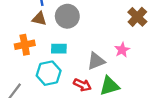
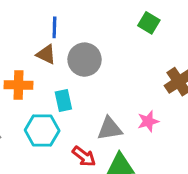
cyan rectangle: (59, 49) -> (63, 100), turned 64

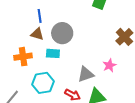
cyan rectangle: (63, 100) -> (53, 53), moved, turned -64

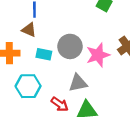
gray circle: (62, 33) -> (70, 46), moved
pink star: (109, 65) -> (98, 55), moved, size x1.5

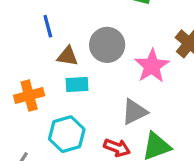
brown triangle: (29, 30) -> (68, 56), moved
gray circle: (70, 46) -> (107, 45), moved

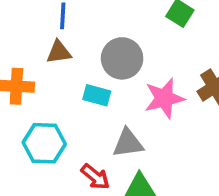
brown triangle: (68, 56) -> (59, 52), moved, turned -35
cyan rectangle: (77, 84) -> (97, 95), moved

